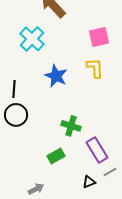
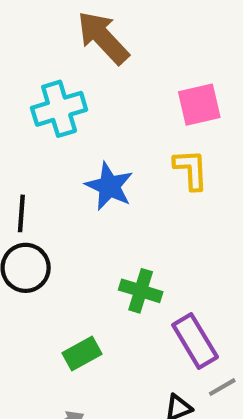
cyan cross: (32, 39) -> (59, 109), turned 30
green rectangle: (56, 156) -> (82, 354), moved

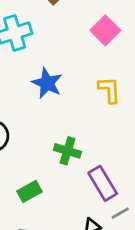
pink square: (199, 105) -> (105, 30), turned -32
yellow L-shape: (191, 169) -> (109, 90), moved

